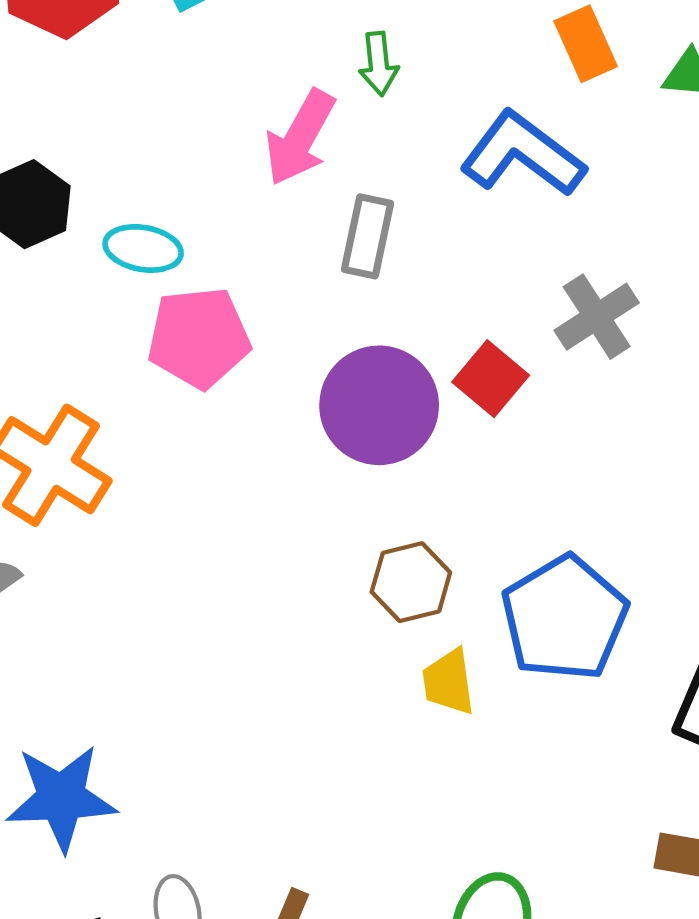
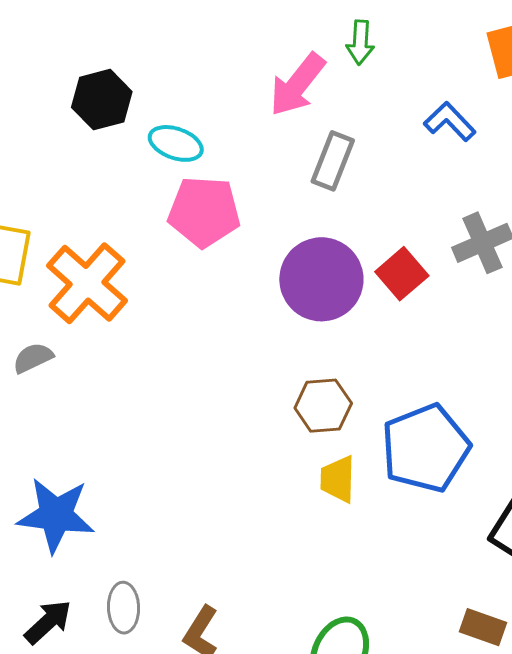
blue L-shape: (523, 154) -> (450, 122), size x0.6

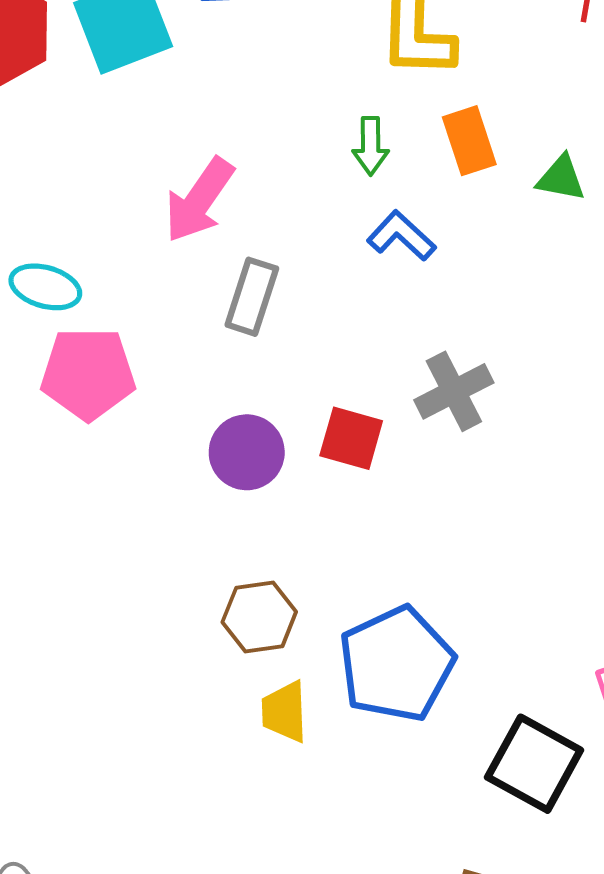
green arrow: (360, 42) -> (371, 146), moved
red square: (402, 274) -> (351, 438), turned -30
purple circle: (321, 279) -> (247, 452), size x0.7

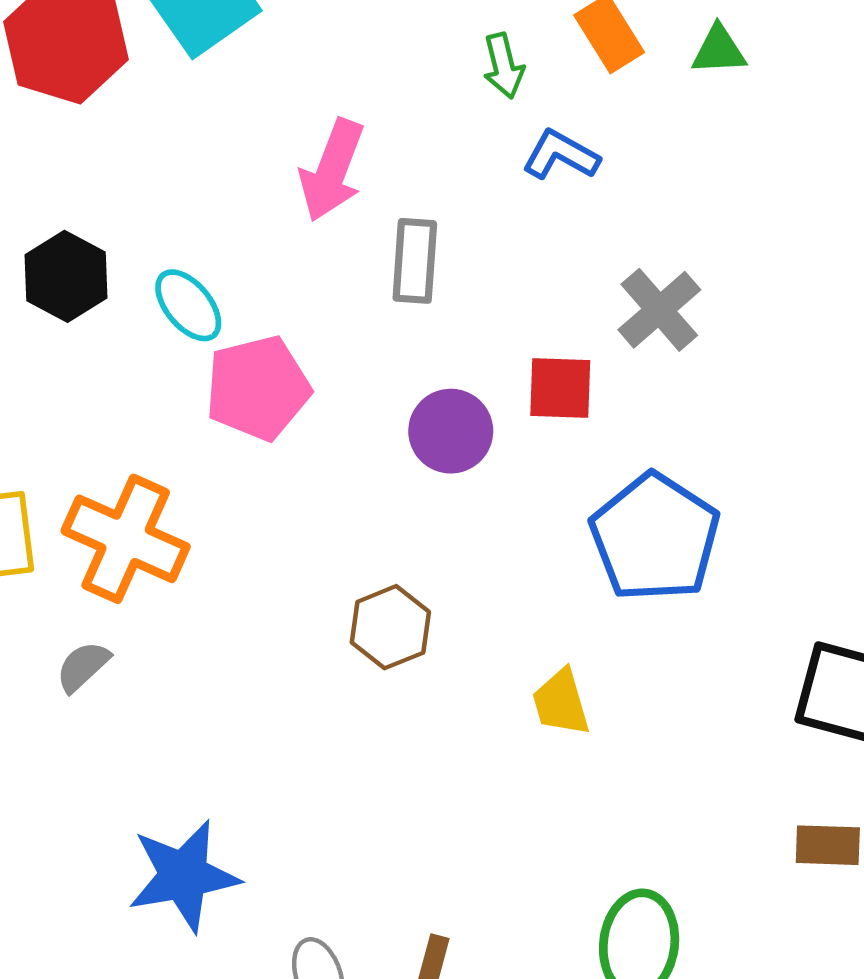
cyan ellipse: (45, 287) -> (188, 305), turned 48
brown hexagon: (259, 617) -> (390, 627), moved
blue pentagon: (396, 664) -> (655, 537), moved

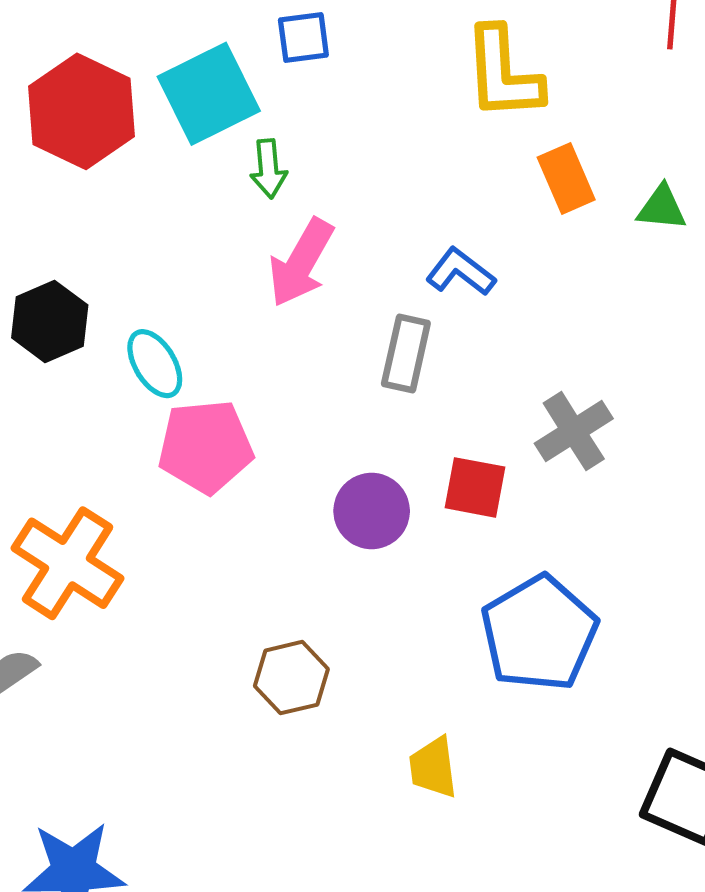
green arrow: (504, 66) -> (268, 169), moved
blue L-shape: (561, 155) -> (461, 272), moved
gray rectangle: (415, 261) -> (406, 354), moved

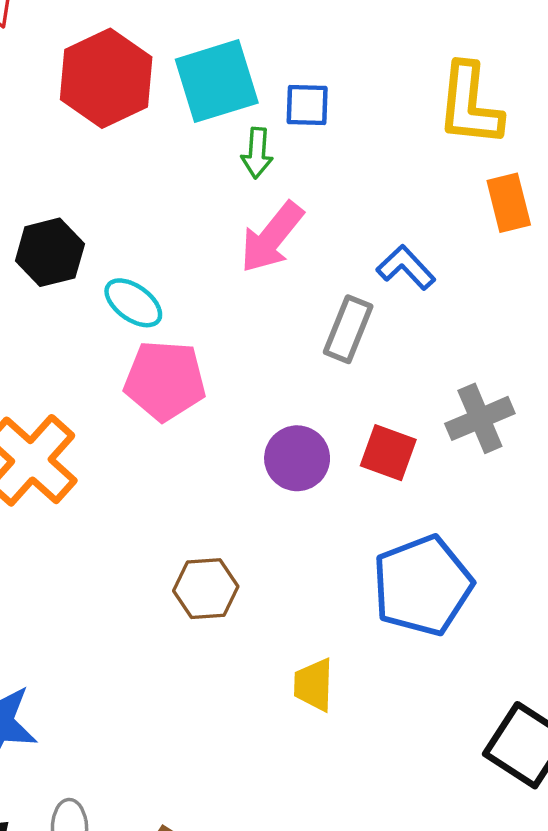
blue square: (303, 37) -> (307, 105), moved
cyan ellipse: (155, 364) -> (133, 303), turned -32

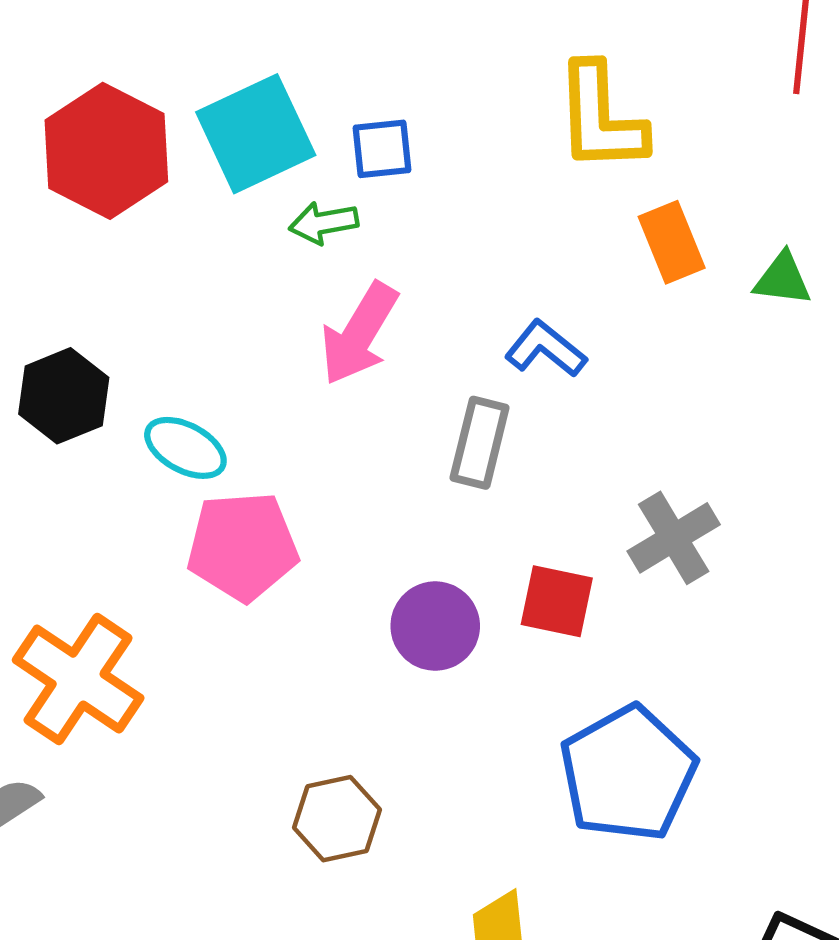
green arrow: (257, 153) -> (324, 223), turned 84

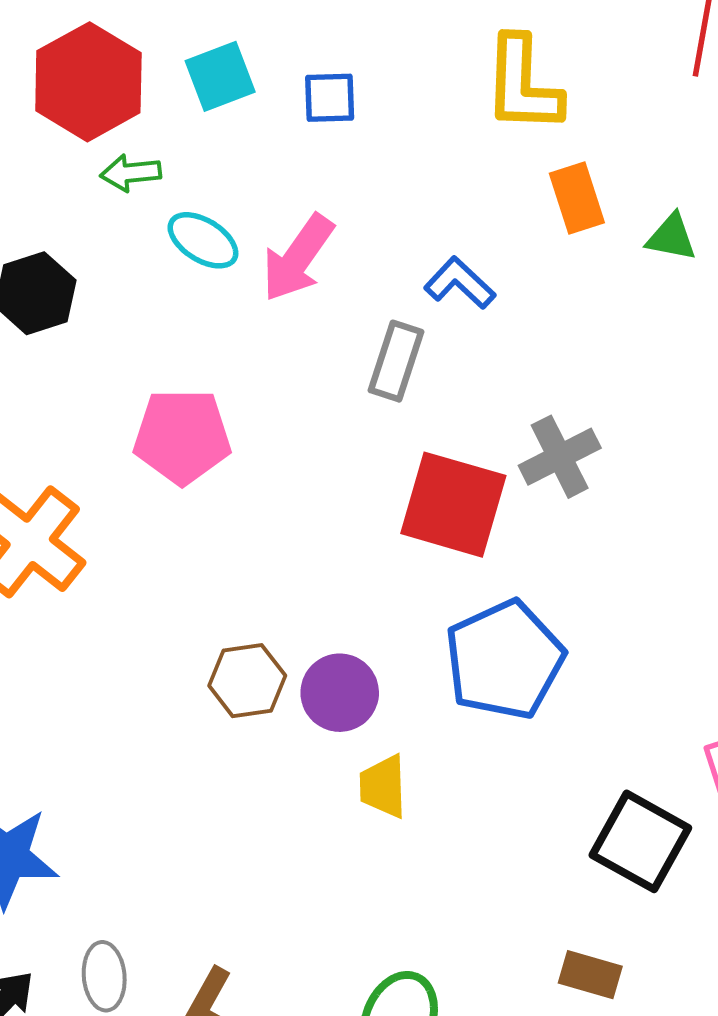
cyan square: (256, 134) -> (220, 76), size x0.7
green arrow: (324, 223) -> (131, 173), moved
cyan ellipse: (185, 448) -> (203, 240), moved
red square: (557, 601) -> (453, 505), size x1.6
purple circle: (435, 626) -> (340, 693), moved

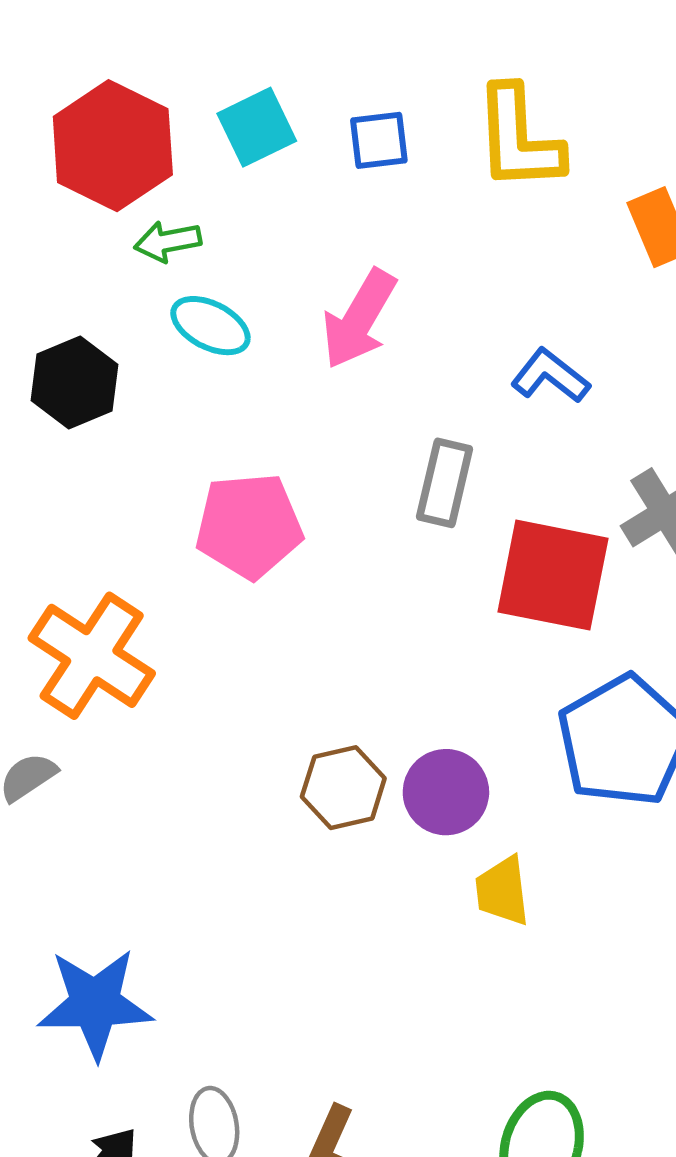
yellow L-shape: (523, 85) -> (519, 138), moved
cyan ellipse: (203, 240) -> (210, 326), moved
blue L-shape: (460, 283) -> (550, 376), moved
gray rectangle: (396, 361) -> (445, 483), moved

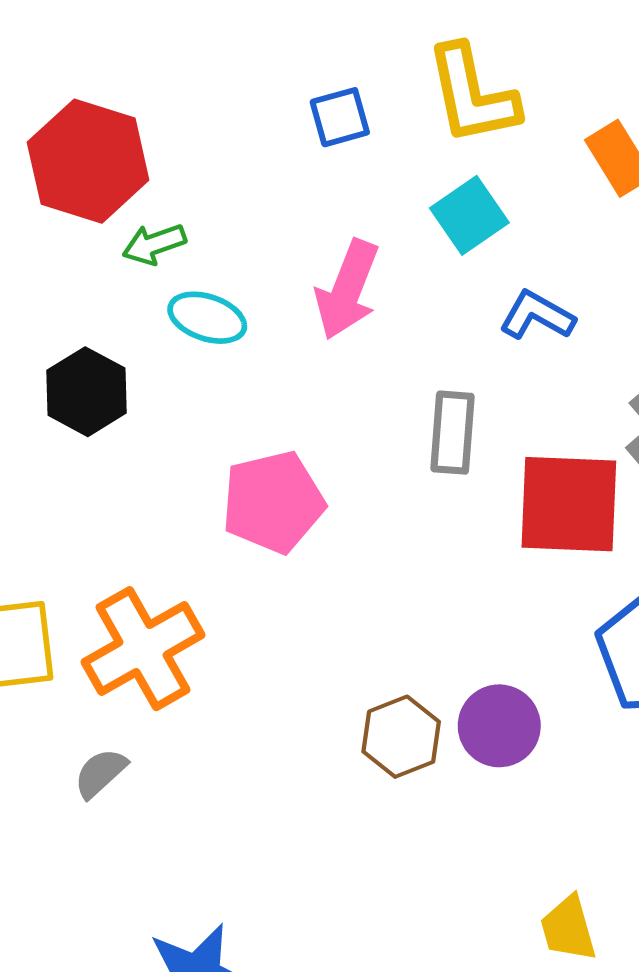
cyan square: (257, 127) -> (469, 215), moved
orange cross: (92, 656) -> (143, 649), turned 36
yellow trapezoid: (502, 891) -> (568, 928), moved

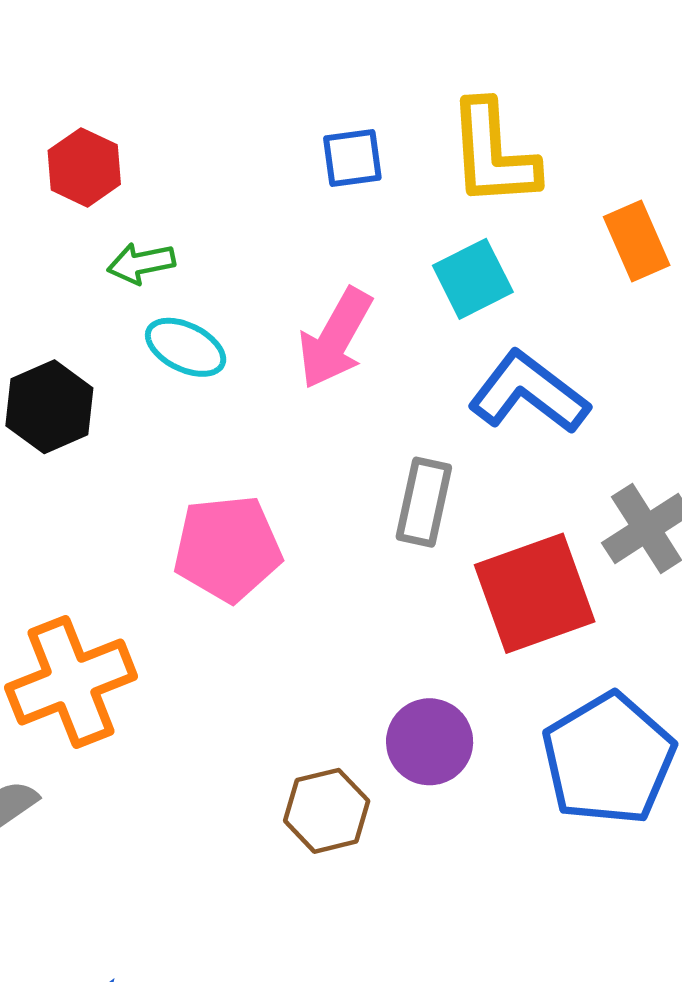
red hexagon: (88, 161) -> (84, 167), size x0.6
blue L-shape: (537, 315) -> (529, 393), size x1.5
red square: (569, 504) -> (535, 593), turned -30
purple circle: (499, 726) -> (430, 742), moved

